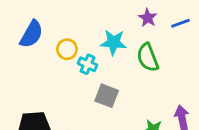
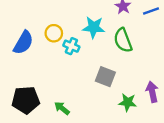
blue semicircle: (31, 34) -> (23, 43), moved
gray square: (107, 96) -> (105, 77), moved

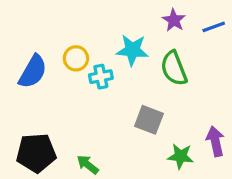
cyan cross: (71, 46) -> (101, 77), turned -35

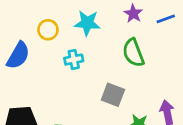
cyan star: (132, 50) -> (87, 23), moved
yellow circle: (76, 58) -> (48, 30), moved

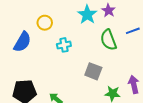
blue line: (166, 19) -> (133, 31), moved
cyan star: (87, 23) -> (87, 15), moved, turned 30

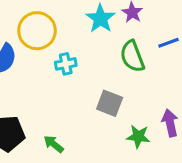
yellow circle: (45, 23) -> (37, 31), size x1.6

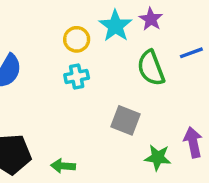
yellow circle: (37, 31) -> (77, 39), moved, size x0.6
green arrow: (54, 144) -> (63, 166), turned -35

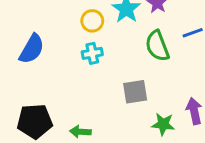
gray square: (126, 120) -> (135, 92), turned -30

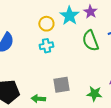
gray square: (135, 92) -> (61, 85), moved

